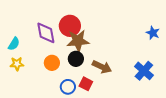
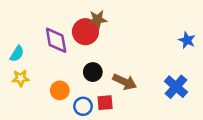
brown star: (78, 41) -> (98, 19), moved, size x0.7
orange circle: (52, 63) -> (60, 90), moved
red square: (86, 84) -> (105, 103), turned -32

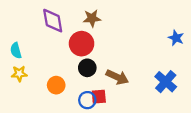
red circle: (85, 32) -> (82, 44), moved
purple diamond: (56, 40) -> (53, 21), moved
cyan semicircle: (17, 54) -> (16, 51), turned 133
blue circle: (83, 106) -> (87, 100), moved

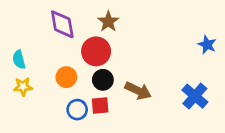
brown star: (92, 18) -> (108, 22), turned -30
orange circle: (56, 85) -> (66, 77), moved
red square: (99, 97) -> (100, 106), moved
blue circle: (87, 100) -> (77, 110), moved

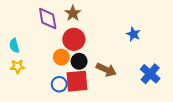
brown star: (108, 22) -> (73, 13), moved
blue star: (207, 45) -> (133, 34), moved
orange circle: (66, 77) -> (61, 57), moved
red square: (100, 106) -> (77, 81), size x1.6

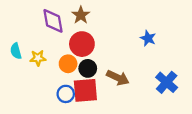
yellow star: (17, 66) -> (38, 58), moved

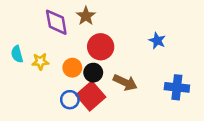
red circle: (82, 44) -> (101, 47), moved
blue cross: (167, 82) -> (177, 87), turned -35
red square: (85, 90) -> (91, 96), turned -36

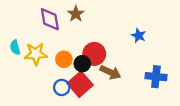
red circle: (101, 47) -> (94, 54), moved
yellow star: (40, 62) -> (36, 54), size x1.5

